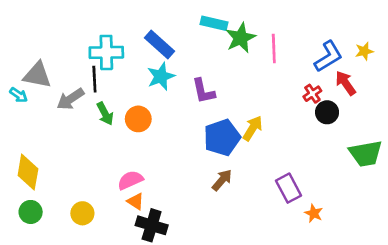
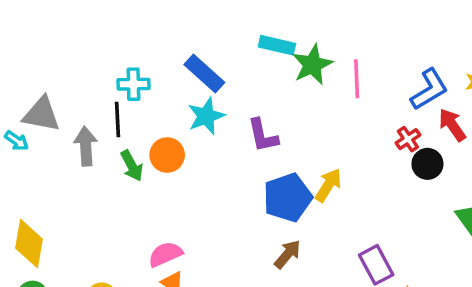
cyan cross: (106, 52) -> (133, 84), size x0.7
gray arrow: (70, 99) -> (86, 146), turned 120
orange circle: (138, 119) -> (167, 155), moved

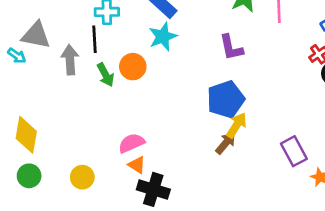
purple L-shape: (263, 136) -> (231, 47), moved
yellow arrow: (328, 185) -> (237, 125), moved

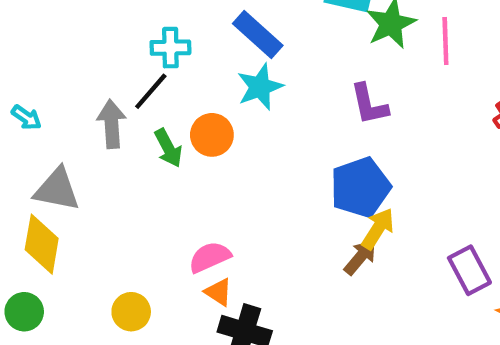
gray triangle: (36, 35) -> (57, 189), moved
black line: (95, 39) -> (151, 91), turned 44
green circle: (29, 176) -> (24, 312), moved

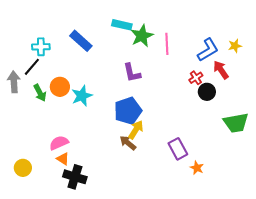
cyan star: (260, 87) -> (82, 96), moved
brown arrow: (360, 257) -> (128, 143), turned -90

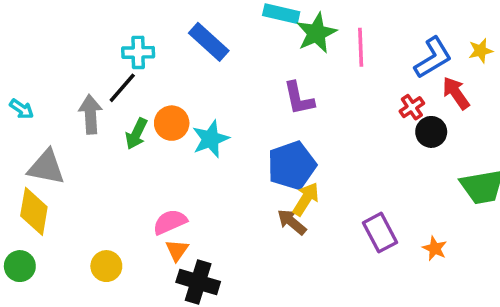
green arrow: (40, 93) -> (136, 134), turned 54
orange triangle: (63, 159) -> (177, 250), turned 32
orange star: (197, 168) -> (435, 248), moved

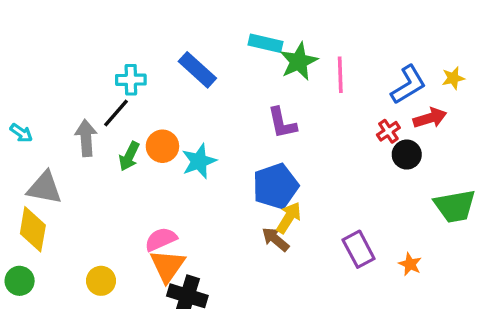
red arrow: (456, 93) -> (430, 118), turned 108
orange triangle: (177, 250) -> (167, 266), size x1.6

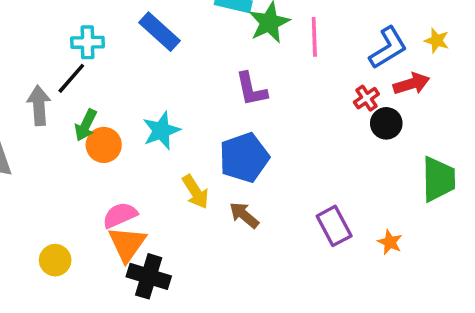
yellow star: (453, 78) -> (437, 41), turned 30
orange circle: (162, 146) -> (104, 145), moved
green trapezoid: (455, 206) -> (438, 179), turned -81
yellow arrow: (289, 218) -> (195, 192), moved, turned 116

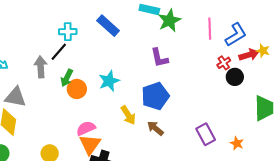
pink line: (314, 37) -> (210, 29), moved
yellow star: (437, 41) -> (263, 51), moved

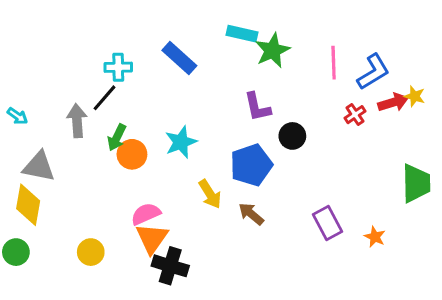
black circle: (235, 77) -> (292, 136), moved

